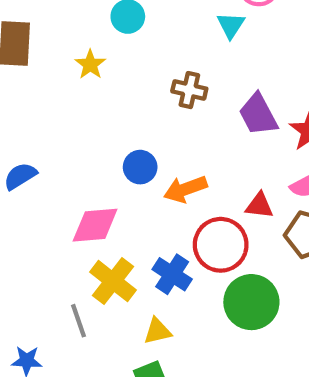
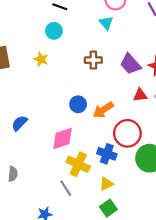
red triangle: (259, 206) -> (140, 95), moved

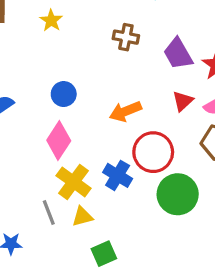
red triangle: (140, 95) -> (183, 101), turned -48
blue circle: (78, 104) -> (64, 94), moved
pink diamond: (63, 139) -> (59, 141), turned -50
yellow triangle: (106, 184) -> (82, 217), moved

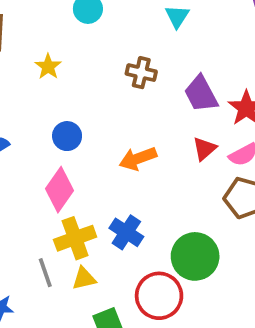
yellow star: (51, 20) -> (48, 67), moved
red circle: (153, 152) -> (159, 296), moved
yellow cross: (74, 182) -> (75, 238), turned 32

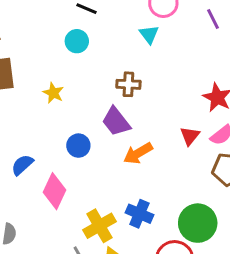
purple trapezoid: (201, 94) -> (116, 122), moved
pink diamond: (60, 190) -> (55, 191), moved

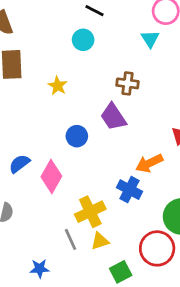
orange arrow: (138, 153) -> (149, 163), moved
blue semicircle: (22, 165) -> (19, 164), moved
blue cross: (139, 214) -> (130, 190), moved

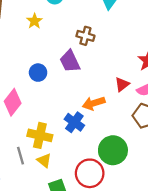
yellow star: (58, 86) -> (34, 21), moved
yellow cross: (90, 212) -> (40, 135), turned 30
yellow triangle: (100, 241) -> (44, 160), turned 49

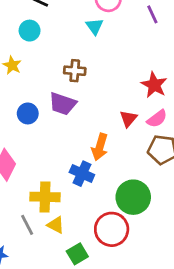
purple trapezoid: (70, 61) -> (63, 104), turned -35
blue circle: (38, 73) -> (28, 113), moved
orange arrow: (94, 103) -> (100, 147), turned -45

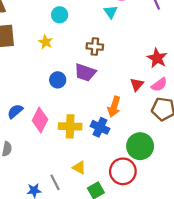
yellow cross: (45, 197) -> (70, 126), moved
gray line: (27, 225) -> (55, 182), moved

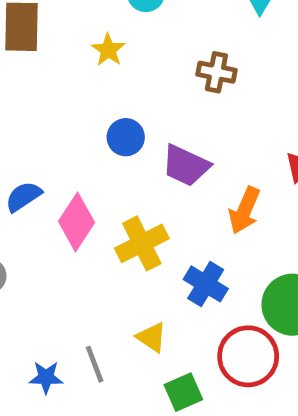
purple trapezoid: (85, 72) -> (186, 165), moved
yellow cross: (70, 126) -> (142, 243), turned -35
blue cross: (100, 127) -> (206, 284), moved

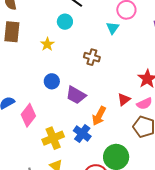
yellow cross: (142, 243) -> (53, 138), moved
blue cross: (206, 284) -> (82, 134), moved

